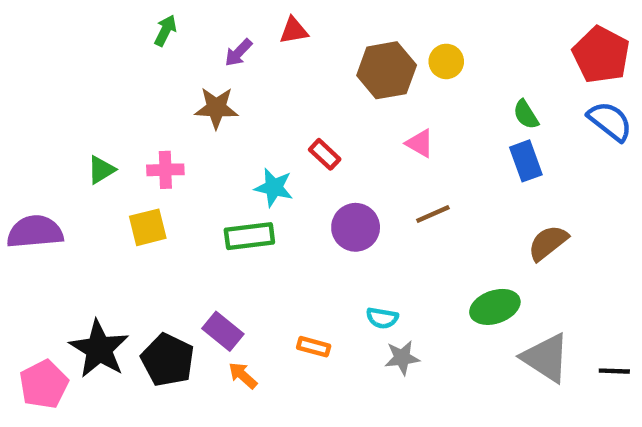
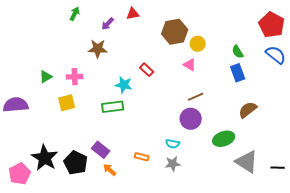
yellow circle: (446, 61) -> (198, 44), moved
purple circle: (356, 227) -> (191, 119), moved
gray star: (402, 358) -> (173, 164), moved

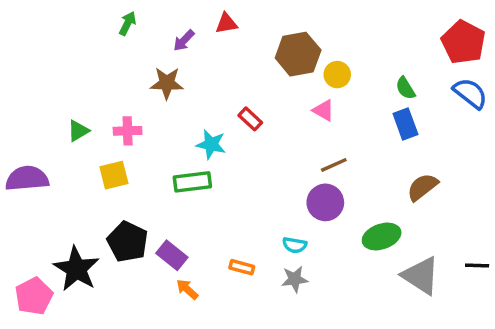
black pentagon: (76, 163) -> (128, 242), moved
black line: (278, 168) -> (477, 265), moved

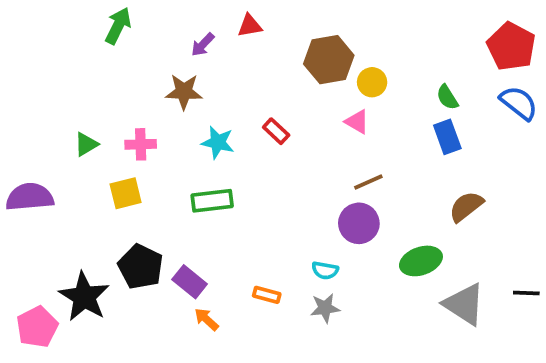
green arrow: (128, 23) -> (118, 26), moved, size x1.4
cyan star: (211, 144) -> (218, 142), moved

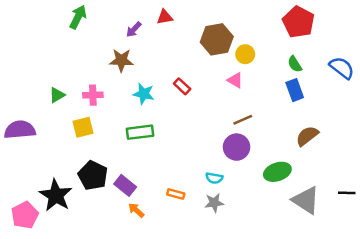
red pentagon: (511, 46) -> (298, 22), moved

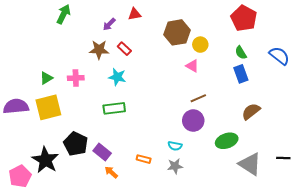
red rectangle: (182, 86) -> (124, 49), moved
yellow square: (83, 127) -> (48, 107), moved, size x1.5

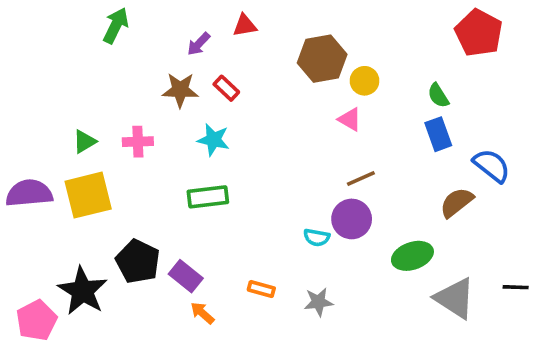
red pentagon: (244, 18) -> (479, 33), moved
blue semicircle: (279, 56) -> (492, 166), moved
cyan semicircle: (175, 146) -> (317, 237), moved

